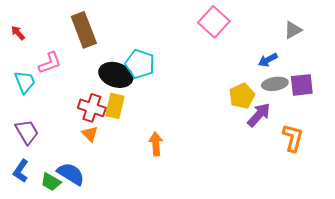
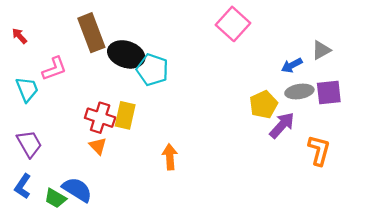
gray triangle: (293, 30) -> (321, 50), moved
black ellipse: (116, 75) -> (126, 54), moved

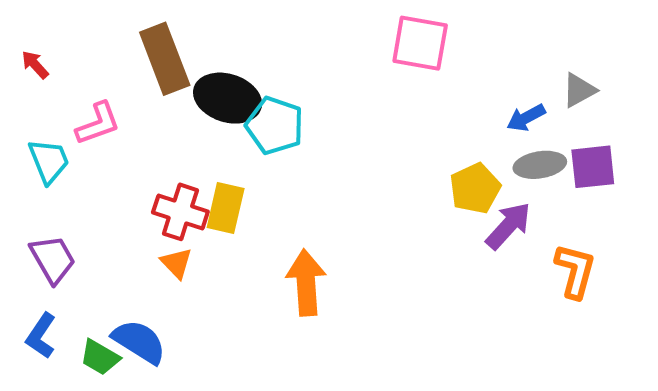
pink square: (233, 24) -> (420, 43), turned -32
orange arrow: (170, 157) -> (306, 283), size x1.4

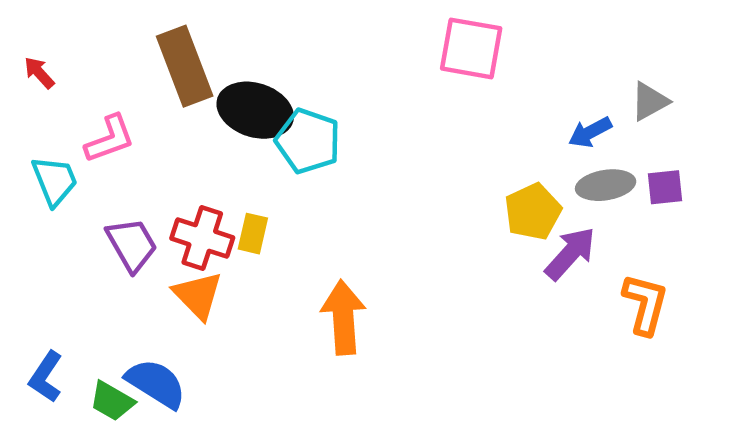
purple square: (593, 167) -> (665, 187), size x0.7
yellow rectangle: (226, 208) -> (253, 234), size x0.7
purple trapezoid: (53, 259) -> (132, 245), moved
orange triangle: (176, 263) -> (198, 295), size x1.4

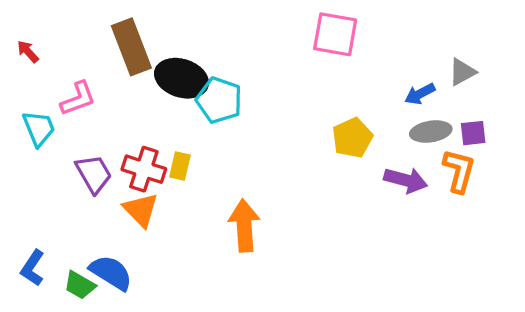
yellow pentagon: (533, 212) -> (352, 138), moved
purple arrow: (570, 253) -> (406, 180), turned 63
orange L-shape: (645, 304) -> (459, 171), moved

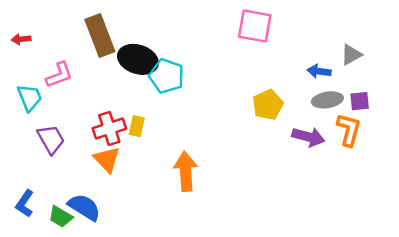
red arrow: (28, 52) -> (21, 39), turned -54
blue arrow: (420, 94) -> (319, 71), turned 35
red cross: (144, 169) -> (109, 128), turned -36
purple trapezoid: (94, 174) -> (51, 139), moved

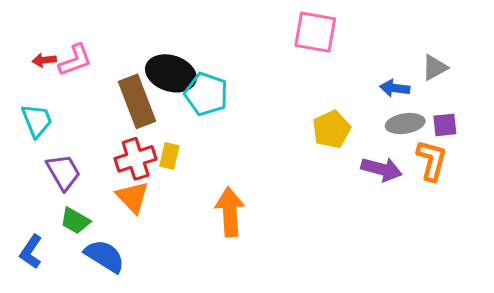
brown rectangle: (100, 36) -> (137, 101), moved
red arrow: (21, 39) -> (44, 60), moved
pink L-shape: (59, 75) -> (75, 60), moved
green trapezoid: (60, 217) -> (75, 221), moved

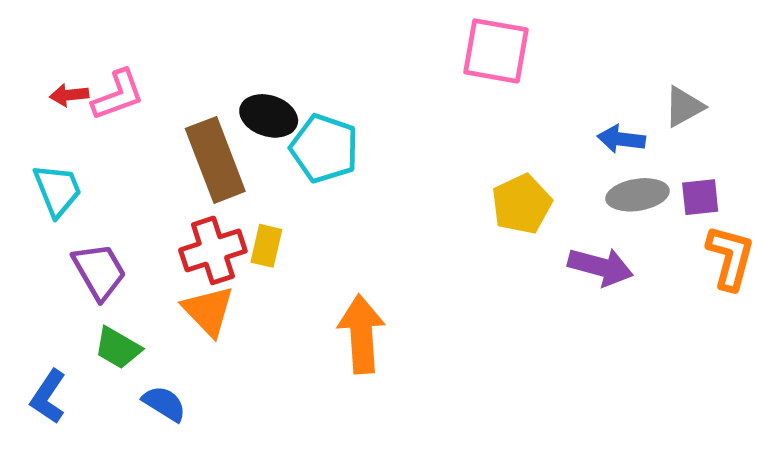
black ellipse: (171, 73) -> (269, 116), size x0.7
orange L-shape: (432, 160) -> (730, 257), moved
blue semicircle: (105, 256) -> (164, 404), size x0.7

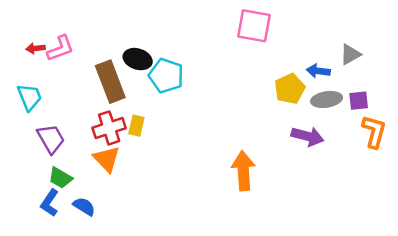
yellow pentagon: (522, 204) -> (290, 89), moved
orange arrow: (361, 334) -> (243, 171), moved
blue L-shape: (48, 397) -> (50, 203), moved

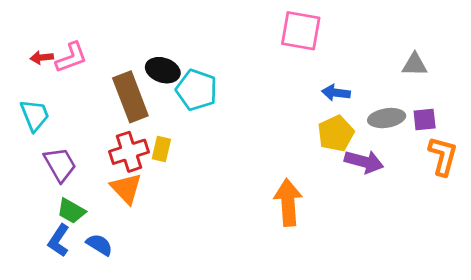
gray triangle: (350, 54) -> (415, 65), turned 30
blue arrow: (318, 71) -> (336, 93), moved
yellow pentagon: (290, 89) -> (336, 134), moved

